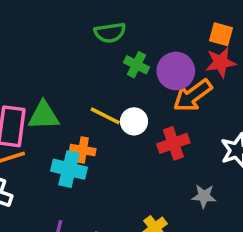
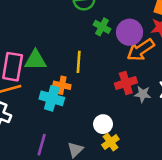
yellow line: (105, 116) -> (79, 62), turned 65
white circle: (134, 121) -> (103, 124), moved
gray star: (204, 196) -> (143, 94), moved

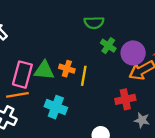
orange cross: (62, 85) -> (67, 69), moved
gray star: (143, 94) -> (142, 120), moved

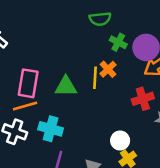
orange cross: (67, 69) -> (108, 69), moved, turned 35
green triangle: (44, 70) -> (66, 86), moved
cyan cross: (56, 107) -> (51, 129), moved

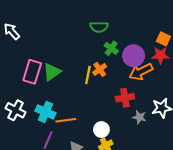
green triangle: (66, 86) -> (52, 72), moved, turned -42
orange line: (25, 106) -> (66, 120), moved

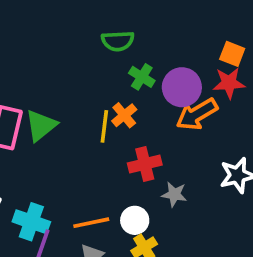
red cross: (125, 98) -> (145, 164), moved
cyan cross: (46, 112) -> (31, 222), moved
gray star: (139, 117) -> (174, 194), moved
orange line: (66, 120) -> (91, 223), moved

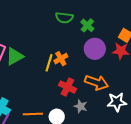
green cross: (142, 77) -> (87, 25), moved
orange arrow: (197, 114) -> (97, 82), moved, turned -140
red cross: (145, 164) -> (67, 87), turned 30

